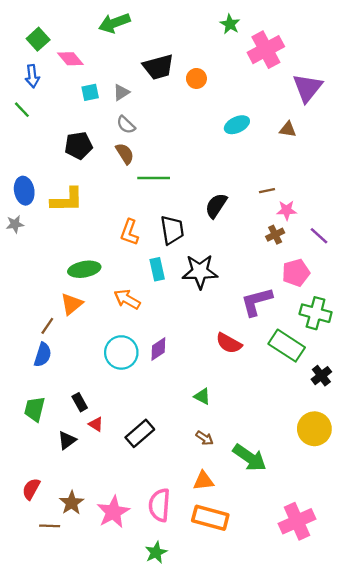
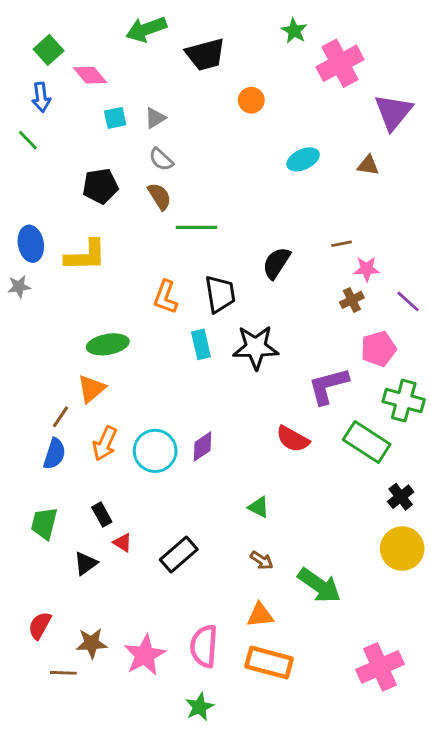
black trapezoid: (158, 67) -> (205, 54), moved
orange arrow: (127, 299) -> (105, 443), moved, turned -96
black cross: (321, 376) -> (401, 497), moved
brown star: (72, 503) -> (91, 643), turned 30

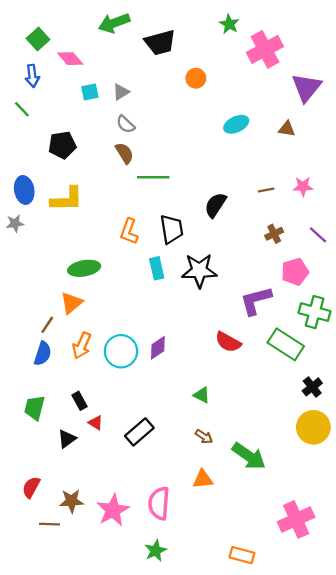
black pentagon: (100, 186) -> (62, 145), moved
pink star: (367, 269) -> (303, 187), moved
orange rectangle: (269, 662) -> (242, 555), moved, size x0.7

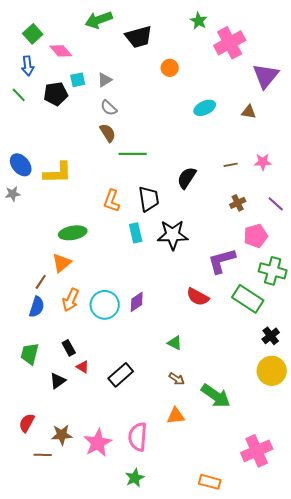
black pentagon: (62, 145) -> (56, 94), moved
blue ellipse: (24, 190) -> (21, 165), turned -30

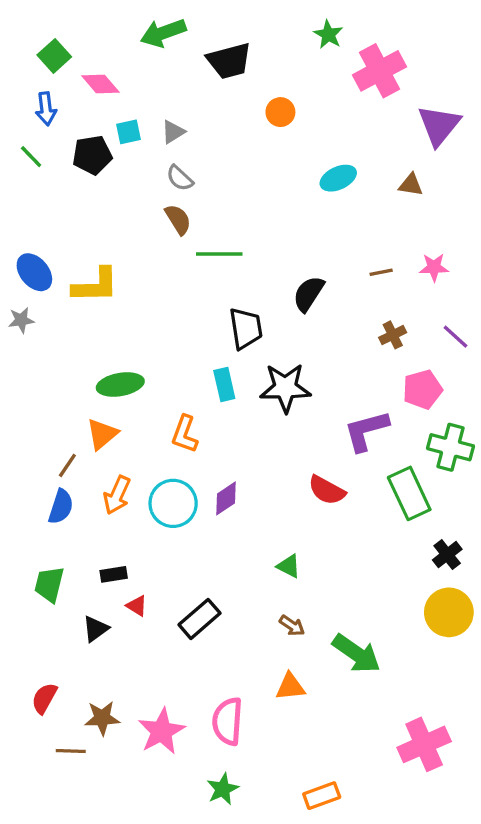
orange L-shape: (112, 201) -> (185, 434), moved
green rectangle: (248, 299) -> (409, 493), turned 32
black rectangle: (69, 348) -> (114, 574), turned -70
orange rectangle: (210, 482) -> (322, 796), moved, turned -35

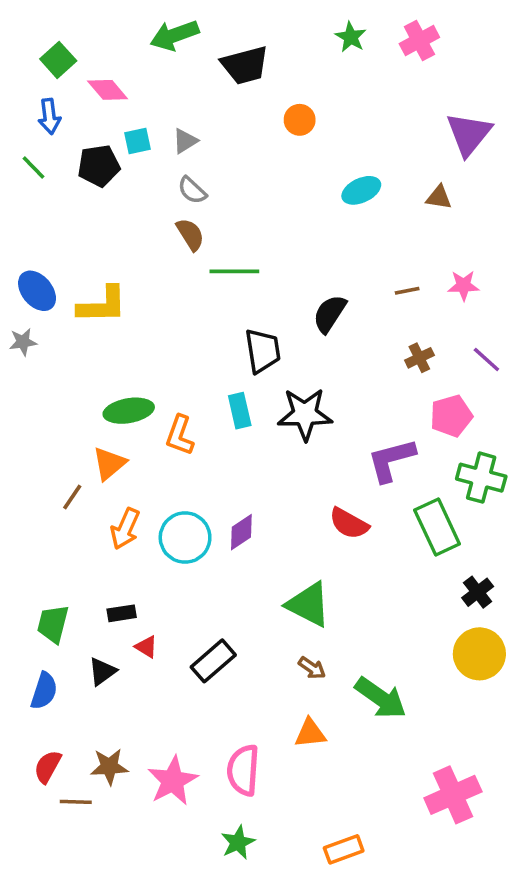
pink cross: (379, 71) -> (419, 41), moved, size x0.7
orange L-shape: (185, 434) -> (180, 435), moved
blue semicircle: (61, 507) -> (44, 691), moved
green triangle: (289, 566) -> (308, 605), size x1.8
red semicircle: (44, 698) -> (48, 767), moved

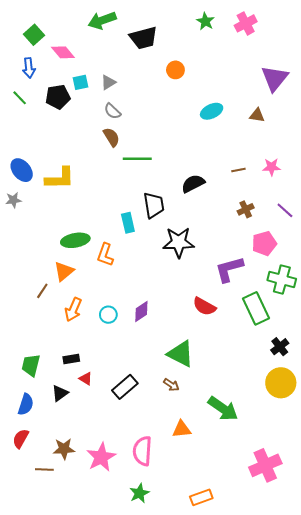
black semicircle: (330, 314) -> (193, 184), turned 30
cyan rectangle: (240, 411) -> (128, 223), moved
cyan circle: (185, 538) -> (108, 315), size x0.6
brown arrow: (312, 668) -> (171, 385), moved
red semicircle: (48, 767) -> (21, 439), moved

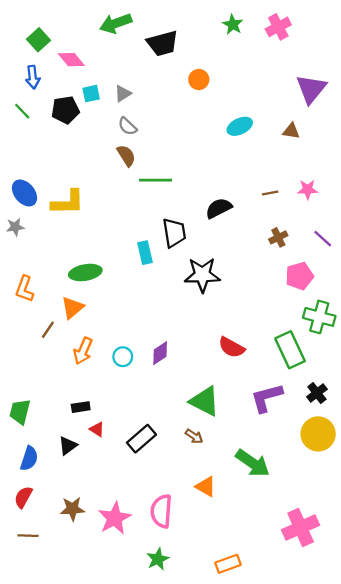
orange L-shape: (105, 255) -> (24, 289), moved
purple L-shape: (229, 269) -> (267, 398), moved
green trapezoid: (31, 365) -> (20, 412), moved
orange triangle: (182, 429) -> (206, 487), turned 36
brown line: (44, 470) -> (28, 536), moved

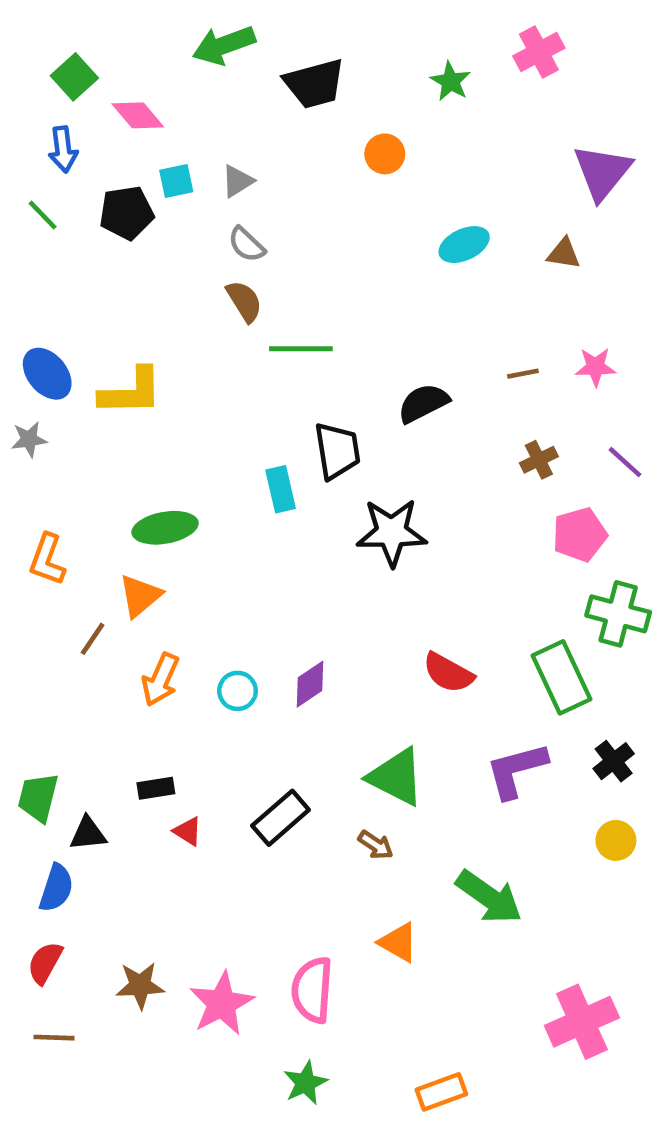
green star: (233, 25) -> (450, 81), moved
yellow circle: (318, 434) -> (616, 840), size x0.6
black rectangle: (141, 439) -> (281, 818), moved
black triangle: (68, 446) -> (88, 834), moved, turned 30

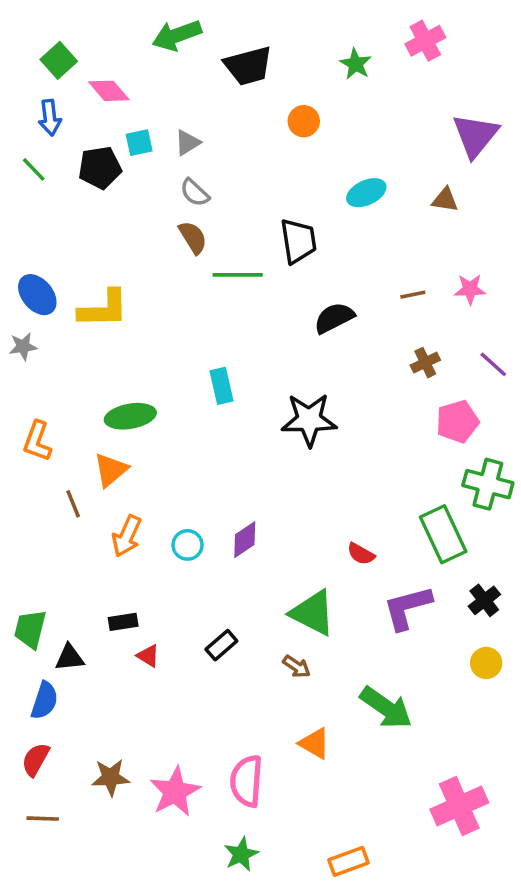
black trapezoid: (337, 451) -> (298, 241), moved
brown line: (93, 639) -> (73, 504), turned -56
red semicircle: (448, 673) -> (361, 554), moved, size x0.7
black rectangle: (281, 818) -> (221, 645), size x0.7

